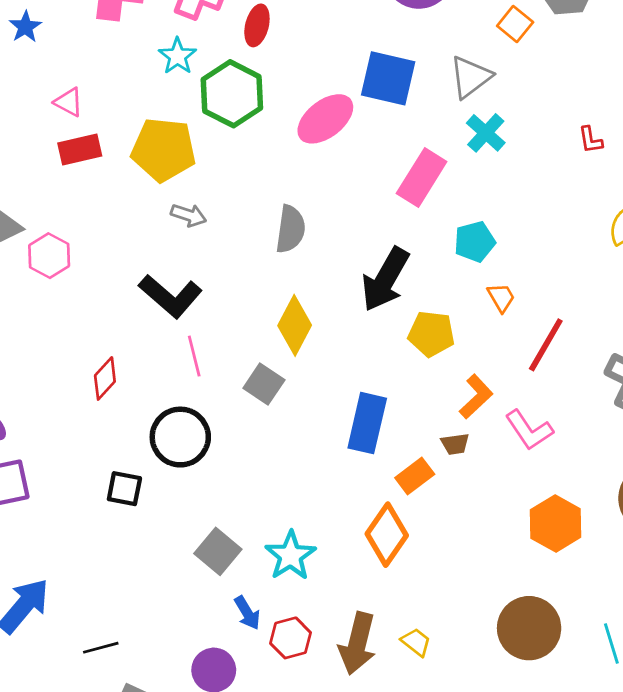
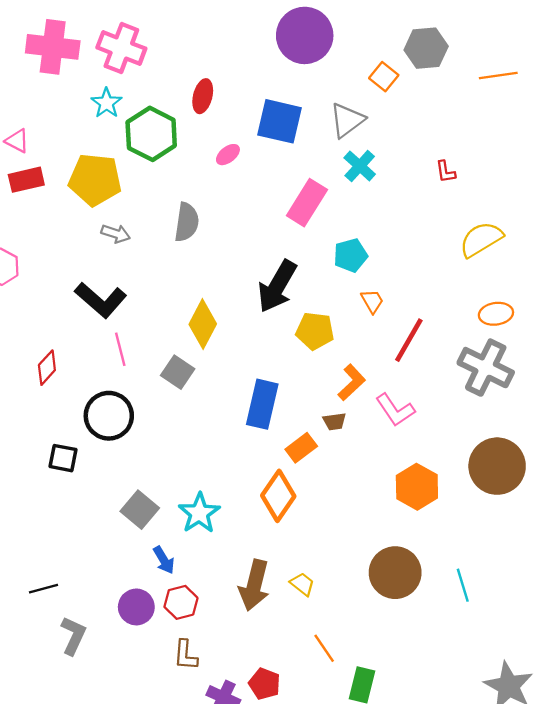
red ellipse: (257, 25) -> (203, 96), moved
pink ellipse: (325, 119) -> (228, 155), size x0.5
gray semicircle: (290, 229) -> (187, 222), moved
red hexagon: (290, 638) -> (181, 602), moved

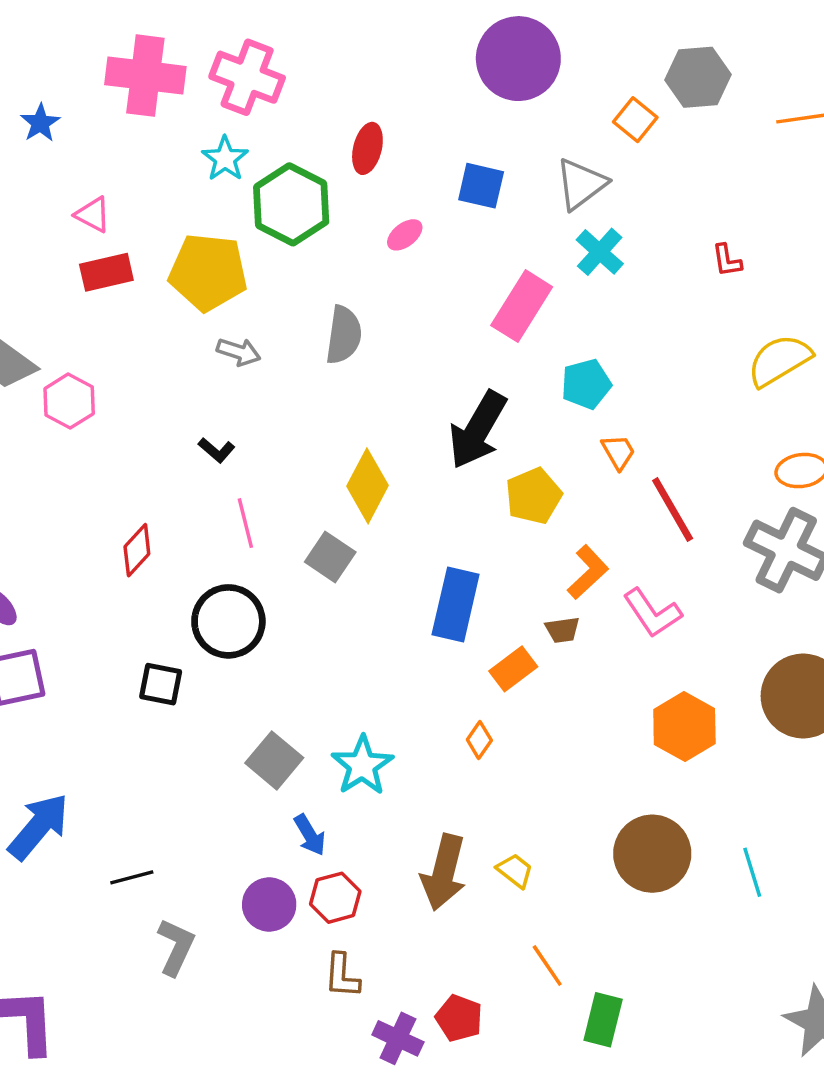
blue square: (279, 121) -> (481, 186), size x0.7
black L-shape: (101, 300) -> (217, 450), size x0.5
yellow pentagon: (315, 331) -> (534, 496), turned -30
red line: (409, 340) -> (673, 510), turned -60
orange diamond: (278, 496) -> (479, 740), size x0.5

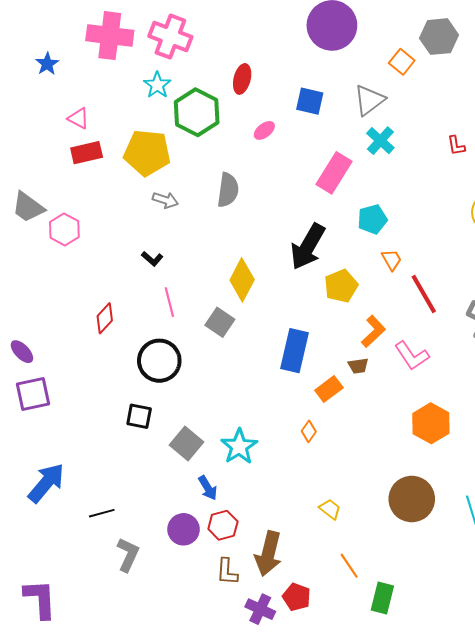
black square: (161, 684) -> (139, 416), moved
brown arrow: (444, 872) -> (268, 554), moved

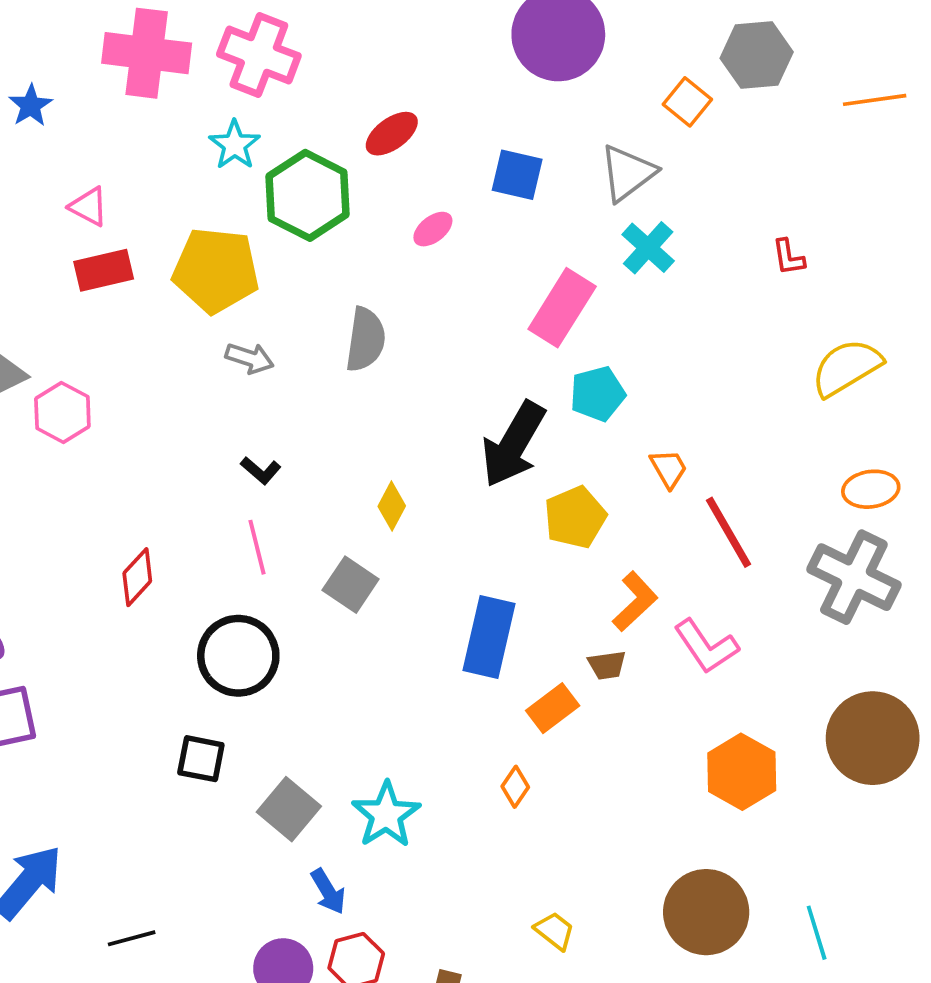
red ellipse: (242, 79) -> (392, 134), turned 40
cyan pentagon: (372, 219) -> (598, 394), moved
black L-shape: (152, 259) -> (261, 470), moved
yellow diamond: (242, 280) -> (392, 506), size x0.6

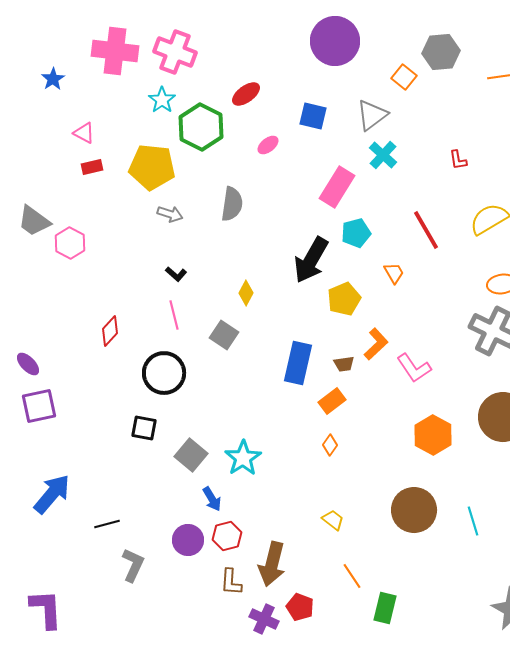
red rectangle: (104, 270) -> (92, 167), size x0.7
red line: (729, 532) -> (426, 230), moved
brown trapezoid: (607, 665) -> (344, 364), moved
orange diamond: (515, 787) -> (330, 445), moved

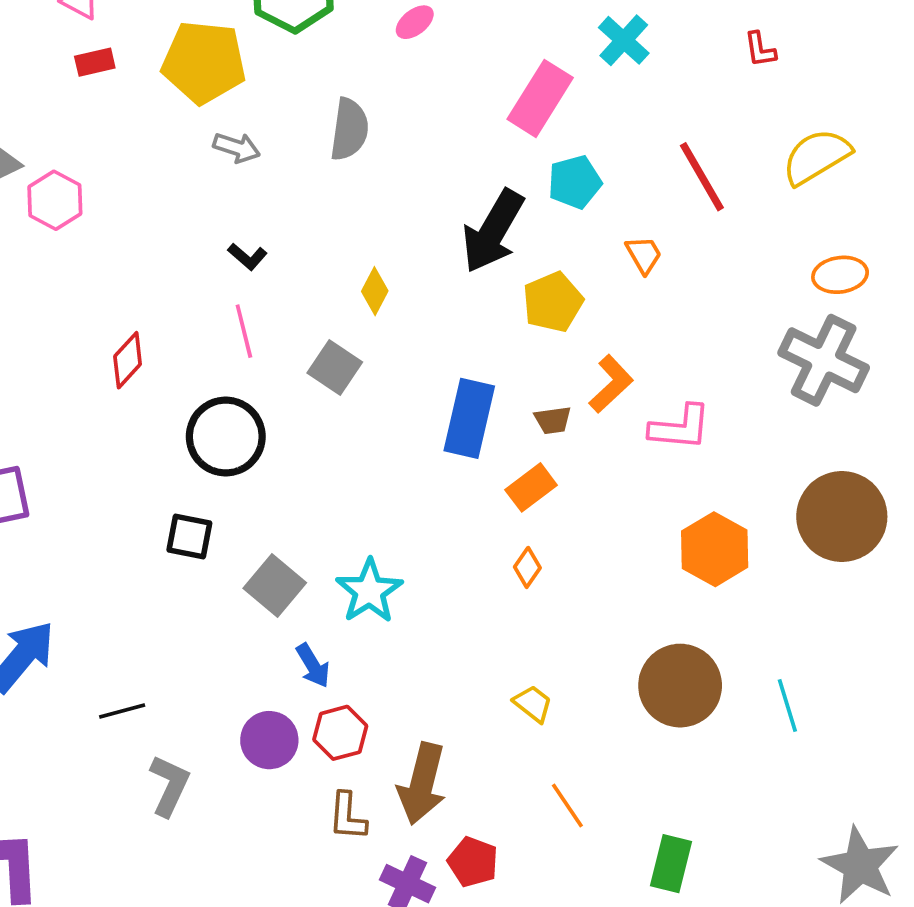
pink L-shape: (414, 368) -> (680, 427), turned -51
green rectangle: (385, 608) -> (671, 864), moved

